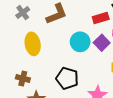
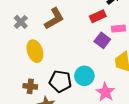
cyan circle: (80, 42) -> (84, 76), moved
black pentagon: (67, 78) -> (60, 81), moved

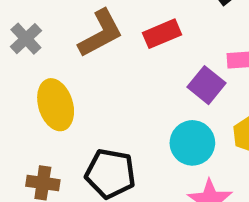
red rectangle: (98, 16) -> (162, 34), moved
cyan circle: (84, 76) -> (192, 143), moved

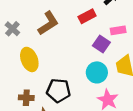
red rectangle: (162, 34) -> (87, 16), moved

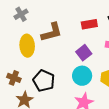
brown L-shape: (48, 23) -> (52, 32), moved
purple square: (101, 44) -> (84, 53), moved

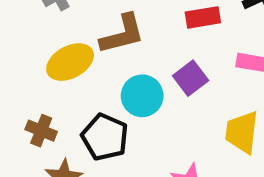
yellow ellipse: (27, 46) -> (70, 62), turned 65
cyan circle: (82, 76) -> (142, 96), moved

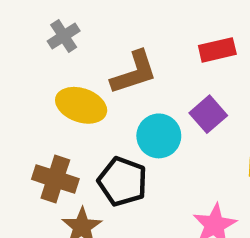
yellow ellipse: (70, 62) -> (81, 105), turned 51
brown cross: (41, 131) -> (55, 179), size x1.4

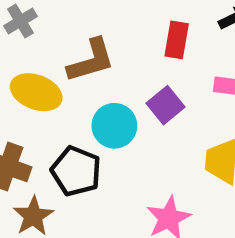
red rectangle: (217, 50) -> (177, 40), turned -69

